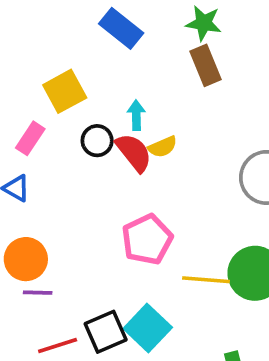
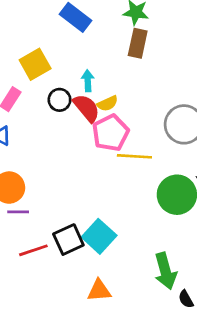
brown rectangle: (206, 65) -> (138, 43), turned 36
pink pentagon: (147, 239) -> (111, 133), moved
yellow line: (206, 280) -> (134, 156), moved

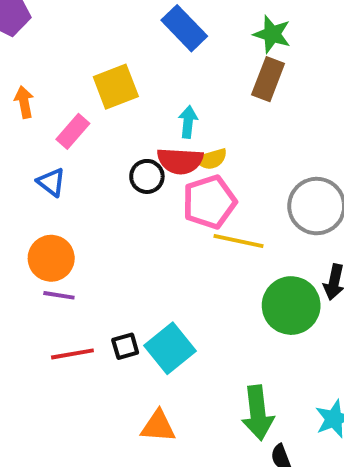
black circle: (59, 100) -> (147, 176), moved
red semicircle: (86, 108) -> (180, 161), turned 124
black square: (68, 240) -> (125, 346), size x0.6

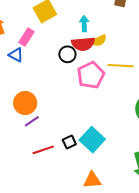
blue triangle: (51, 182) -> (16, 55), moved
pink pentagon: (209, 202) -> (91, 75), moved
yellow line: (239, 241) -> (121, 66), moved
purple line: (59, 295) -> (32, 121), turned -35

